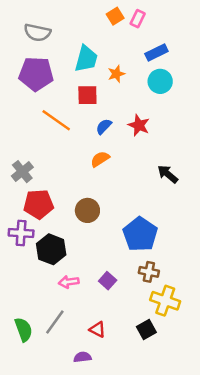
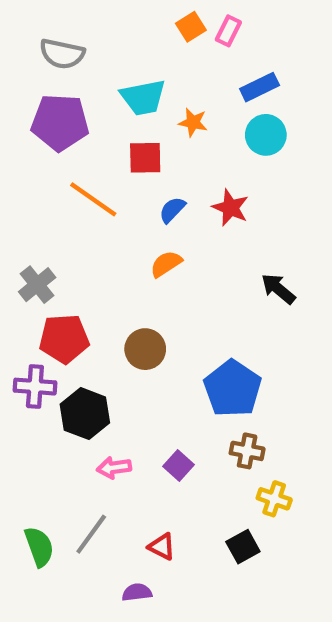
cyan trapezoid: (86, 59) -> (143, 97), turned 64
orange star: (116, 74) -> (193, 122), turned 30
yellow cross: (165, 301) -> (274, 499), size x0.7

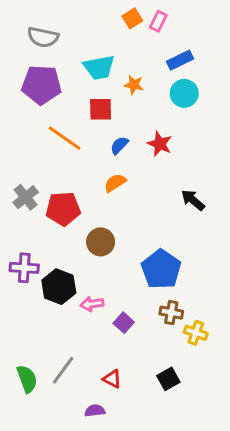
red pentagon: (64, 339) -> (63, 209), moved
pink arrow: (114, 468) -> (92, 304), moved
yellow cross: (274, 499) -> (196, 333), moved

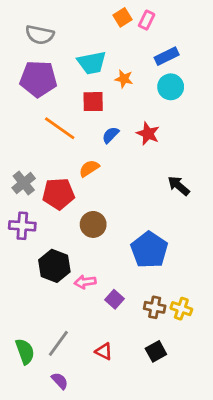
orange semicircle: (115, 183) -> (89, 168), moved
purple cross: (24, 268) -> (22, 226), moved
brown cross: (171, 313) -> (155, 307), moved
purple semicircle: (95, 411) -> (60, 381), moved, turned 54

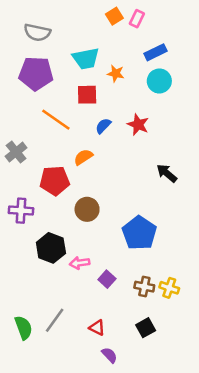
gray cross: (24, 183) -> (16, 152), moved
purple semicircle: (60, 381) -> (109, 355), moved

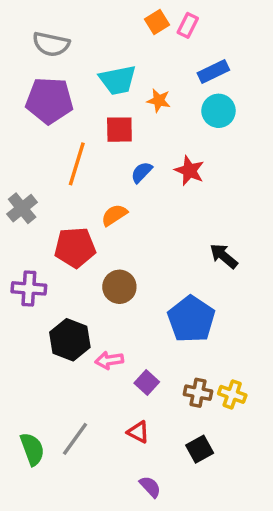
orange line: (56, 120) -> (77, 164), turned 72
black arrow: (167, 173) -> (224, 256), moved
red triangle: (97, 328) -> (138, 432), moved

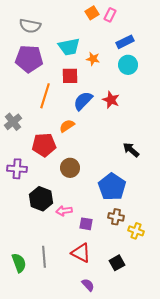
blue semicircle: (142, 172) -> (83, 101), size x1.5
purple square: (147, 382) -> (86, 224), turned -32
brown cross: (198, 393) -> (116, 217), moved
red triangle: (138, 432) -> (81, 253), size x1.5
gray line: (75, 439) -> (44, 257), turned -40

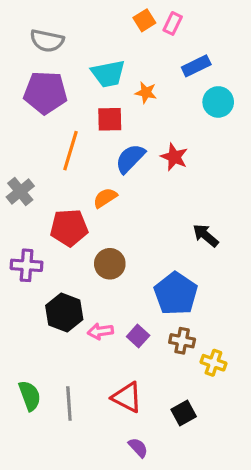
cyan circle: (128, 65) -> (218, 102), moved
purple square: (86, 224) -> (138, 336), moved, turned 32
green semicircle: (19, 263) -> (30, 396), moved

